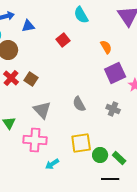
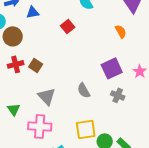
orange semicircle: (106, 47) -> (121, 31), moved
purple square: (115, 73) -> (112, 68), moved
red cross: (11, 78) -> (16, 64), turned 35

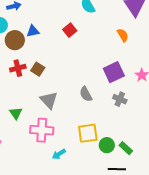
blue triangle: (33, 12) -> (33, 31), moved

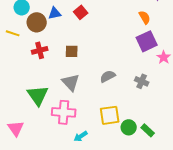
red square: (70, 30) -> (81, 12), moved
brown square: (38, 69) -> (72, 51), moved, turned -32
purple square: (114, 72) -> (147, 41), moved
gray semicircle: (86, 94) -> (108, 76), turned 91
green triangle: (16, 113) -> (38, 95), size x1.6

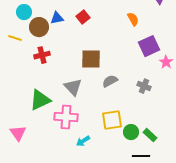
orange semicircle: (145, 17) -> (133, 19), moved
brown square: (72, 51) -> (91, 59), moved, size x1.5
green triangle: (38, 95) -> (40, 100), turned 40

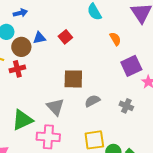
red cross: (42, 55) -> (17, 69), moved

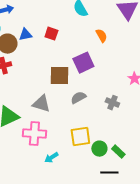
red square: (65, 37) -> (51, 34), turned -32
purple square: (131, 66) -> (83, 63), moved
gray triangle: (55, 107) -> (41, 104), turned -30

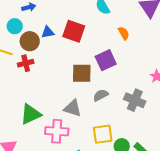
red square: (51, 34) -> (74, 31), size x1.6
gray cross: (112, 103) -> (135, 100), size x1.5
gray triangle: (41, 104) -> (73, 108), moved

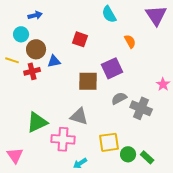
red square: (74, 31) -> (80, 39), size x0.7
blue triangle: (48, 32) -> (54, 61), moved
gray semicircle: (101, 95) -> (119, 98), moved

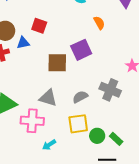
red square: (80, 39) -> (39, 26), moved
gray semicircle: (119, 98) -> (80, 97), moved

